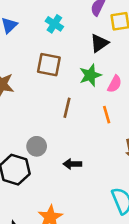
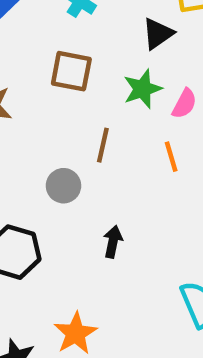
gray circle: (37, 146) -> (63, 186), moved
black arrow: (72, 164) -> (113, 242), turned 102

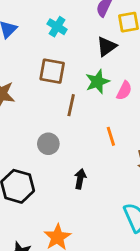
brown line: (103, 145) -> (71, 105), moved
orange line: (171, 157) -> (111, 136), moved

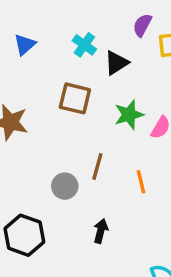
black triangle: (107, 46) -> (116, 63), moved
brown line: (71, 105) -> (97, 166), moved

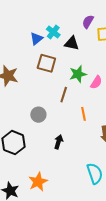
blue triangle: (25, 45) -> (37, 39), moved
black triangle: (116, 63) -> (72, 43), turned 42
brown line: (97, 166) -> (64, 95), moved

